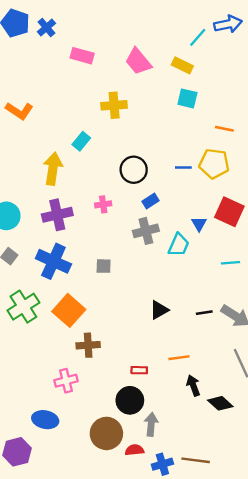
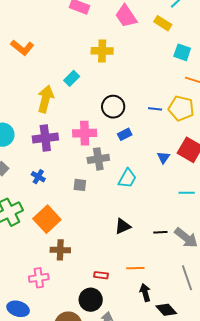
cyan square: (187, 98) -> (182, 52), moved
pink cross: (103, 204) -> (85, 133), size x1.6
gray cross: (146, 231) -> (98, 159), moved
cyan trapezoid: (179, 245) -> (127, 178), moved
blue cross: (53, 261) -> (38, 177), size x0.5

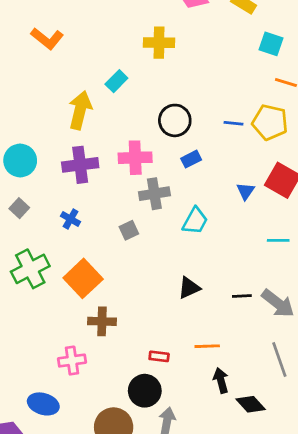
gray square: (80, 185) -> (129, 230), turned -32

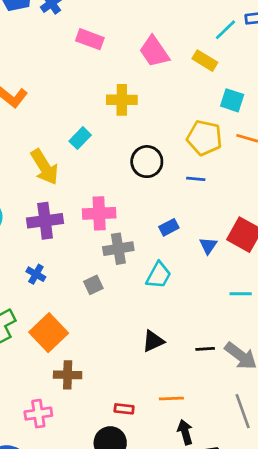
yellow arrow: (80, 110) -> (45, 167), turned 135
black circle: (175, 120) -> (147, 162), moved
yellow pentagon: (270, 122) -> (204, 138), moved
blue rectangle: (191, 159) -> (169, 227), moved

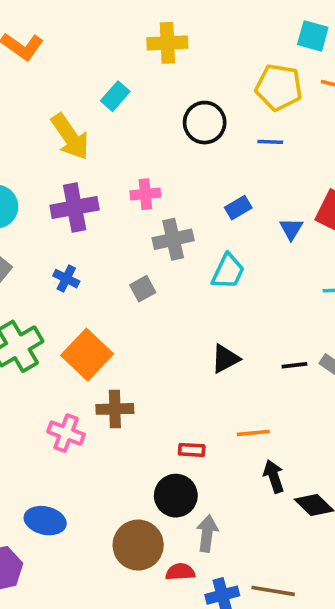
pink cross: (99, 213) -> (145, 194), size x0.7
pink cross: (38, 414) -> (66, 433), moved, turned 32

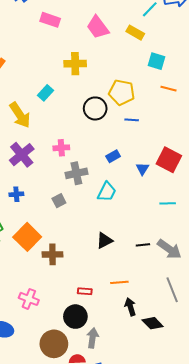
yellow pentagon: (279, 87) -> (122, 92), moved
purple cross: (75, 208) -> (22, 155), turned -30
blue cross: (66, 279) -> (16, 194), turned -32
brown cross: (115, 409) -> (52, 254), moved
pink cross: (66, 433) -> (29, 299), moved

